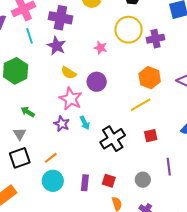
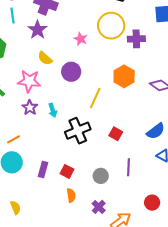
pink star: (71, 99) -> (29, 81), moved, turned -30
yellow line: (141, 105) -> (95, 98), moved, turned -45
red square: (151, 136) -> (116, 134), turned 32

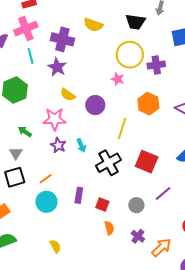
pink star: (81, 39) -> (118, 79), moved
red square: (116, 134) -> (147, 162), size x1.6
purple line: (128, 167) -> (163, 193), turned 54
purple rectangle: (43, 169) -> (79, 195), moved

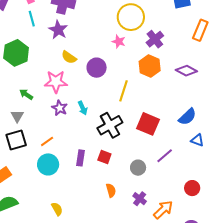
purple cross: (156, 65) -> (155, 39), moved, turned -30
red square: (102, 204) -> (104, 157), moved

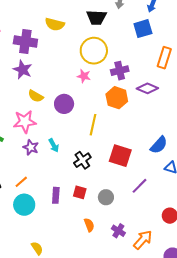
purple cross: (155, 39) -> (120, 71), turned 30
purple diamond: (186, 71) -> (147, 88), moved
black cross: (110, 125) -> (82, 160), size x0.7
gray circle: (138, 168) -> (106, 197), moved

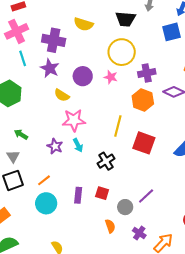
purple circle: (64, 104) -> (83, 76), moved
pink star: (25, 122) -> (74, 120), moved
red square: (120, 156) -> (144, 143), moved
purple line: (140, 186) -> (146, 196), moved
gray circle: (106, 197) -> (125, 207), moved

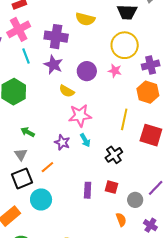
orange line: (44, 180) -> (47, 167), moved
cyan circle: (46, 203) -> (41, 199), moved

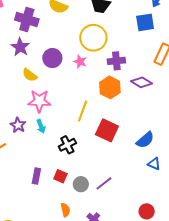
gray circle: (135, 200) -> (81, 184), moved

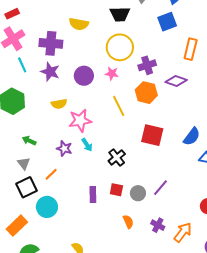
yellow semicircle: (30, 75) -> (59, 104), moved, turned -35
yellow line: (83, 111) -> (119, 106), moved, turned -35

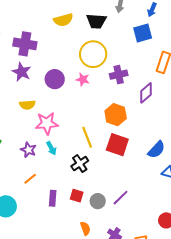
yellow semicircle: (79, 24) -> (63, 20), moved, turned -30
purple diamond: (176, 81) -> (146, 93), turned -65
orange hexagon: (146, 93) -> (116, 115), moved
yellow line: (119, 106) -> (87, 137), moved
orange line: (51, 174) -> (30, 179), moved

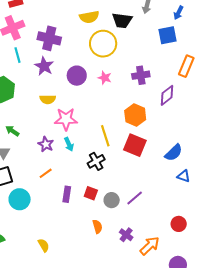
yellow circle: (93, 54) -> (103, 44), moved

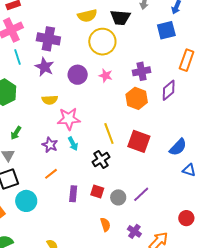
orange hexagon: (135, 115) -> (137, 98), moved
green arrow: (12, 131) -> (16, 133), turned -88

